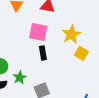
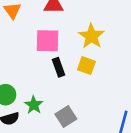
yellow square: (81, 53) -> (86, 66), moved

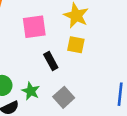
black rectangle: (58, 67) -> (51, 61), moved

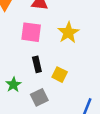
yellow square: (76, 45) -> (60, 75), moved

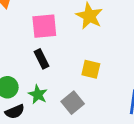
black rectangle: (37, 64) -> (42, 59), moved

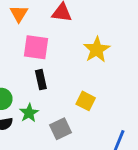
pink square: (44, 26) -> (36, 47), moved

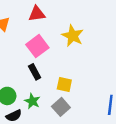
pink square: (36, 47) -> (37, 46), moved, turned -30
yellow square: (86, 101) -> (64, 84), moved

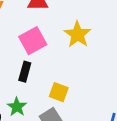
black rectangle: (35, 72) -> (25, 72), turned 35

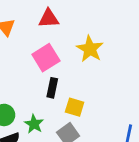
black rectangle: (25, 72) -> (52, 88), moved

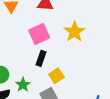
yellow square: (75, 107) -> (56, 76), turned 32

